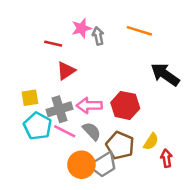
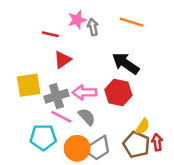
black arrow: (165, 75) -> (126, 63), moved
yellow square: (30, 98) -> (29, 85), size x1.5
cyan pentagon: (38, 126) -> (43, 137), moved, turned -30
brown pentagon: (120, 145) -> (137, 145), moved

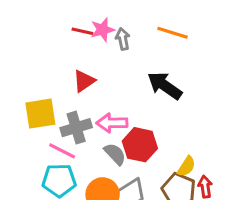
red line: (50, 34) -> (82, 31), moved
red hexagon: (118, 92) -> (140, 145), moved
pink line: (61, 117) -> (62, 151), moved

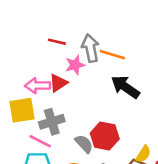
pink star: (103, 30) -> (75, 65), moved
orange line: (172, 33) -> (112, 55), moved
gray arrow: (123, 39) -> (90, 48), size x1.5
pink arrow: (112, 123) -> (38, 86), moved

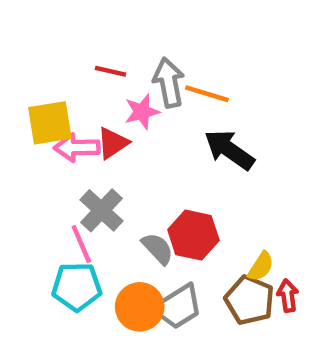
yellow square: (22, 110) -> (50, 123), moved
gray cross: (52, 122) -> (101, 210), turned -30
pink line: (40, 141) -> (81, 244), turned 40

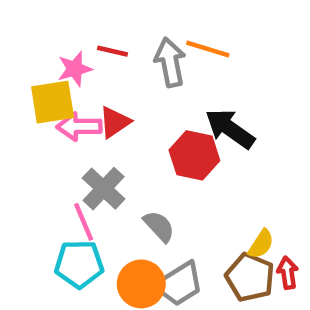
orange line: (207, 94) -> (208, 49), moved
pink star: (142, 112) -> (75, 69), moved
red hexagon: (193, 235) -> (194, 155), moved

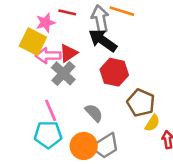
yellow square: (53, 102) -> (33, 42), turned 36
black arrow: (230, 129) -> (103, 40), moved
gray cross: (104, 189) -> (63, 73), moved
brown pentagon: (250, 277) -> (141, 103), moved

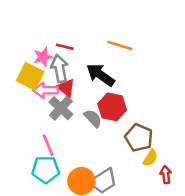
gray arrow: (100, 19) -> (60, 68), moved
red triangle: (68, 53) -> (66, 88), turned -48
gray semicircle: (94, 113) -> (93, 118), moved

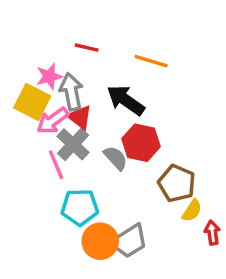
red line: (65, 47) -> (87, 48), moved
pink arrow: (46, 90) -> (53, 121), turned -35
pink line: (48, 145) -> (56, 165), moved
cyan pentagon: (46, 170) -> (80, 207), moved

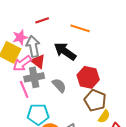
red line: (87, 48) -> (42, 20), turned -32
red hexagon: (141, 143) -> (88, 77), moved
gray cross: (73, 144) -> (34, 77), turned 36

